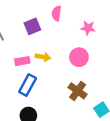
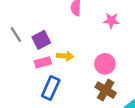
purple square: (32, 26) -> (41, 40), moved
pink circle: (79, 57) -> (105, 64), moved

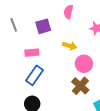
purple square: (41, 40) -> (43, 26), moved
yellow arrow: (65, 56) -> (70, 46), moved

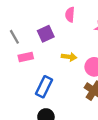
yellow arrow: (70, 46) -> (69, 57), moved
pink rectangle: (32, 53) -> (26, 57), moved

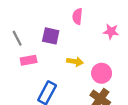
purple square: (46, 34) -> (51, 36), turned 35

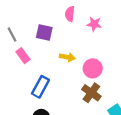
pink star: (111, 32) -> (94, 24), moved
pink rectangle: (29, 60) -> (23, 56), turned 64

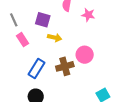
yellow arrow: (67, 57) -> (55, 38), moved
brown cross: (91, 93) -> (65, 66), moved, turned 36

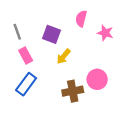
yellow arrow: (55, 38) -> (64, 56), turned 112
blue rectangle: (37, 69) -> (26, 84), moved

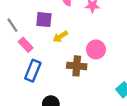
yellow arrow: (64, 56) -> (60, 37), turned 32
brown cross: (73, 91) -> (77, 66), turned 30

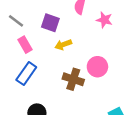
gray line: (12, 25) -> (16, 21), turned -32

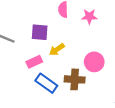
pink rectangle: (25, 45) -> (34, 62), moved, turned -70
blue rectangle: (26, 73) -> (46, 83), moved, turned -75

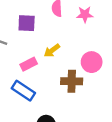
purple square: (40, 32) -> (27, 23), moved
blue rectangle: (46, 83) -> (23, 91), moved

